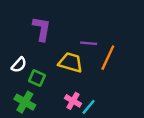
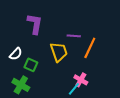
yellow trapezoid: (71, 62) -> (59, 52), turned 55
pink cross: (73, 101) -> (81, 80), moved

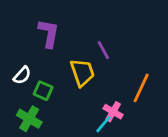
purple line: (74, 36) -> (103, 50), turned 56
orange line: (90, 48) -> (141, 88), moved

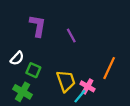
purple line: (103, 50) -> (71, 36), moved
yellow trapezoid: (82, 73) -> (66, 81), moved

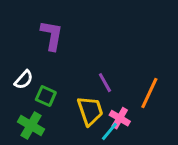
purple line: (71, 36) -> (105, 83), moved

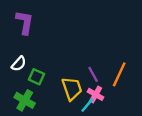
purple L-shape: (52, 35) -> (25, 22), moved
purple line: (105, 83) -> (93, 74), moved

